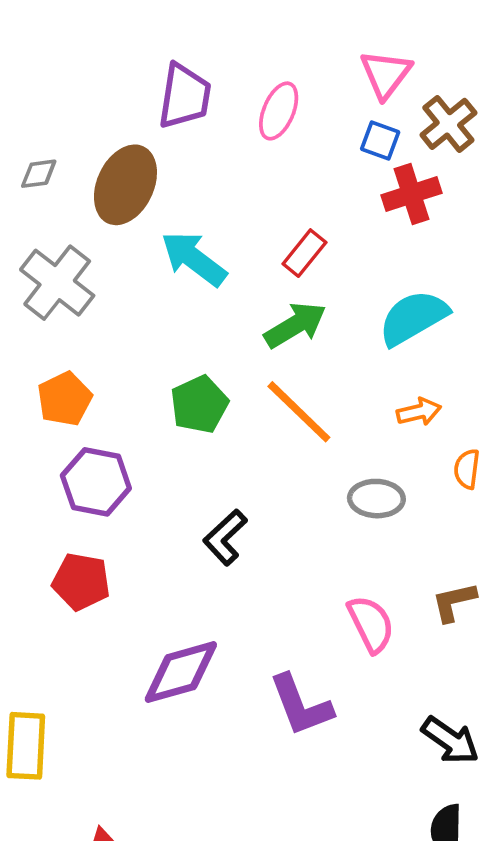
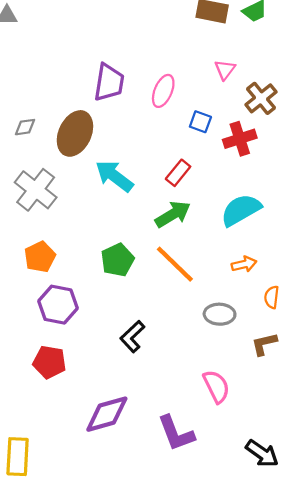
pink triangle: (386, 74) -> (225, 70), size x0.7
blue square: (380, 141) -> (200, 122), moved
brown L-shape: (454, 602) -> (264, 344), moved

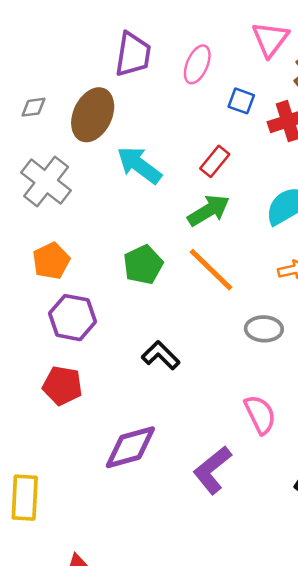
pink triangle: (225, 70) -> (270, 39), size x1.5
black L-shape: (132, 336) -> (161, 355), turned 88
purple L-shape: (176, 433) -> (212, 470), turned 72

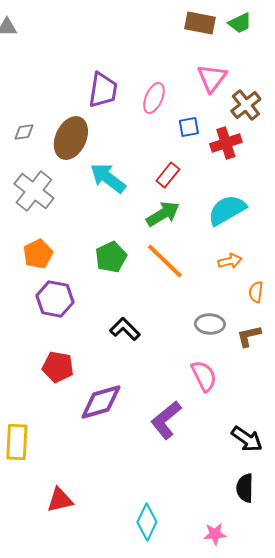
blue square: (241, 101) -> (189, 127), turned -30
gray ellipse: (264, 329) -> (210, 324), moved
red pentagon: (62, 386) -> (58, 367), moved

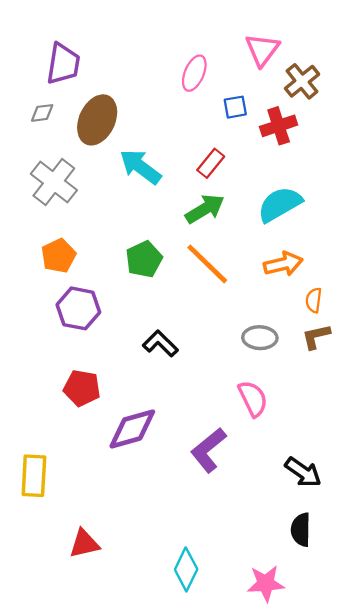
purple trapezoid: (103, 90) -> (63, 64), moved
orange arrow: (230, 261) -> (283, 264), size x1.4
brown L-shape: (249, 336) -> (316, 337), moved
pink star: (215, 534) -> (266, 583), size x1.4

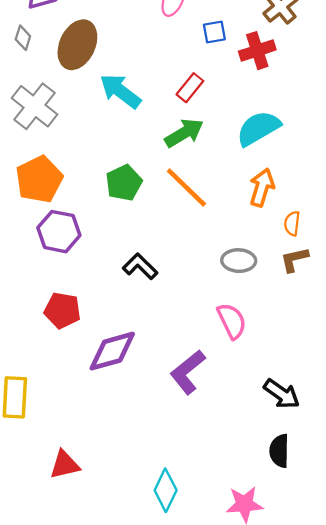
gray diamond: (42, 113) -> (23, 38), turned -65
orange pentagon: (59, 256) -> (39, 179), size x1.4
orange arrow: (283, 264) -> (262, 187), turned -60

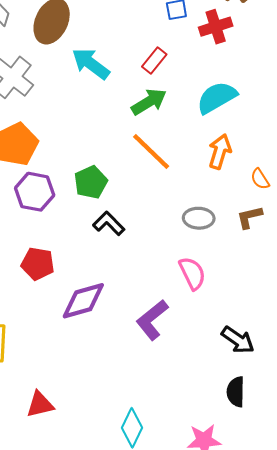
green pentagon: (124, 183) -> (91, 182), moved
orange semicircle: (292, 223) -> (260, 179), moved, turned -40

